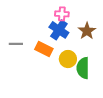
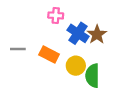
pink cross: (62, 14) -> (56, 15), moved
blue cross: (59, 30) -> (78, 33), moved

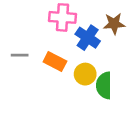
pink cross: (56, 15) -> (62, 17), size x1.5
brown star: (97, 34) -> (114, 24), moved, turned 30

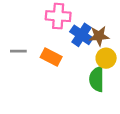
brown star: (114, 24) -> (99, 36), moved
yellow circle: (85, 74) -> (106, 58), moved

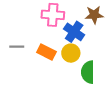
brown star: (99, 36) -> (94, 15), moved
yellow circle: (106, 58) -> (71, 53), moved

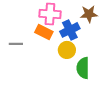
blue cross: (74, 32) -> (70, 30), turned 30
orange rectangle: (46, 52) -> (44, 32), moved

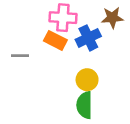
yellow circle: (67, 50) -> (87, 80), moved
green semicircle: (83, 68) -> (85, 105), moved

